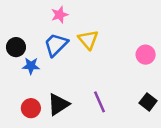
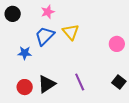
black circle: (16, 47) -> (13, 14), moved

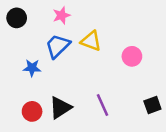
yellow triangle: (71, 32) -> (91, 41), turned -30
pink circle: (117, 44) -> (132, 56), moved
black square: (119, 82) -> (152, 105), turned 32

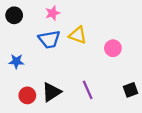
blue trapezoid: (58, 46) -> (49, 39), turned -145
blue star: (32, 68) -> (16, 61), moved

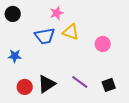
pink star: (53, 13) -> (57, 13), moved
purple line: (88, 90) -> (80, 82), turned -30
black square: (130, 90) -> (109, 85), moved

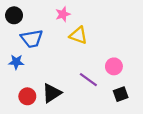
blue trapezoid: (45, 36) -> (32, 39), moved
pink circle: (103, 44) -> (114, 66), moved
purple line: (80, 82) -> (88, 80), moved

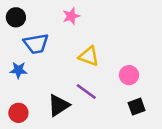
yellow triangle: (78, 35) -> (89, 56), moved
purple line: (88, 80) -> (86, 91), moved
red circle: (27, 96) -> (18, 113), moved

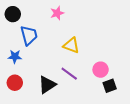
blue trapezoid: (36, 44) -> (29, 35), turned -95
pink circle: (129, 75) -> (101, 70), moved
red circle: (18, 113) -> (15, 83), moved

